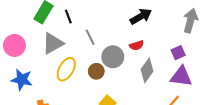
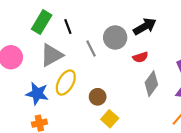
gray circle: (113, 57) -> (115, 37), moved
brown circle: (96, 71) -> (98, 97), moved
blue star: (22, 80) -> (37, 93), moved

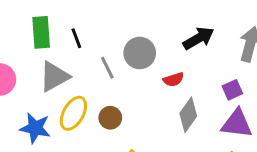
green rectangle: (42, 22) -> (41, 32), turned -35
black arrow: (145, 27) -> (199, 38), moved
brown circle: (98, 97) -> (110, 118), moved

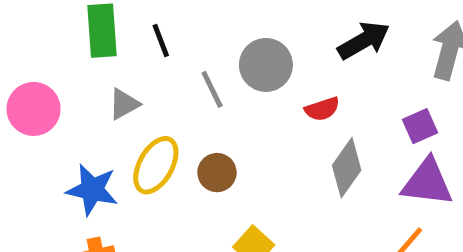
gray triangle: (54, 77) -> (124, 104), size x0.6

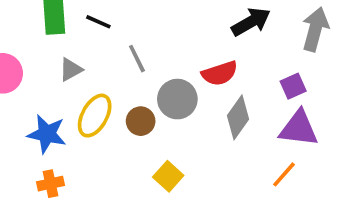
black line: (161, 40) -> (98, 22), turned -45
gray circle: (266, 65) -> (177, 99), moved
red semicircle: (322, 109) -> (220, 73), size x1.4

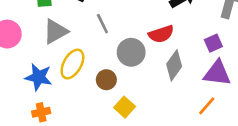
gray triangle: (71, 70) -> (55, 31), size x1.5
brown circle: (141, 121) -> (106, 80), moved

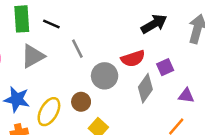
purple square: (213, 43) -> (165, 67), moved
yellow ellipse: (72, 64) -> (49, 112), moved
purple triangle: (217, 73) -> (186, 96), size x0.6

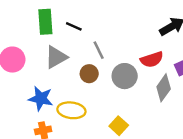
brown circle: (81, 102) -> (89, 74), moved
yellow ellipse: (49, 112) -> (71, 110), turned 68

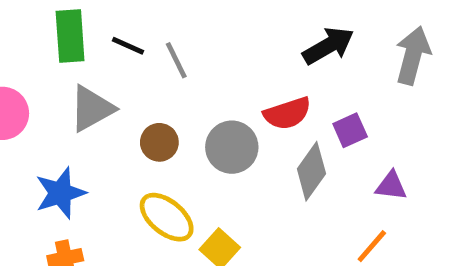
gray line: (99, 50) -> (176, 60), moved
blue star: (41, 98) -> (60, 193), turned -30
yellow ellipse: (71, 110) -> (167, 217), moved, turned 32

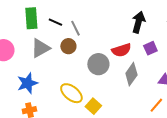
black arrow: (328, 46) -> (138, 22), turned -45
purple square: (350, 130) -> (150, 48), moved
brown circle: (159, 142) -> (68, 46), moved

